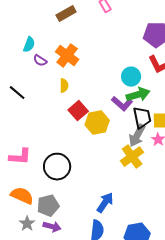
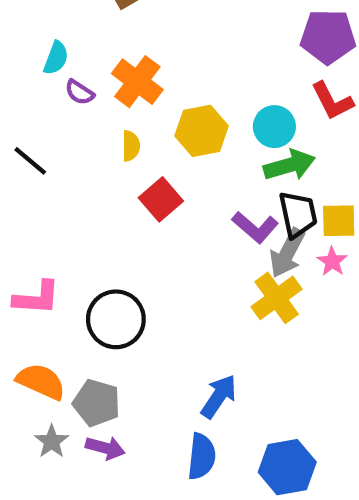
purple L-shape: (122, 104) -> (255, 227), moved
yellow hexagon: (97, 123) -> (202, 131), moved
gray pentagon: (48, 206) -> (97, 403), turned 30

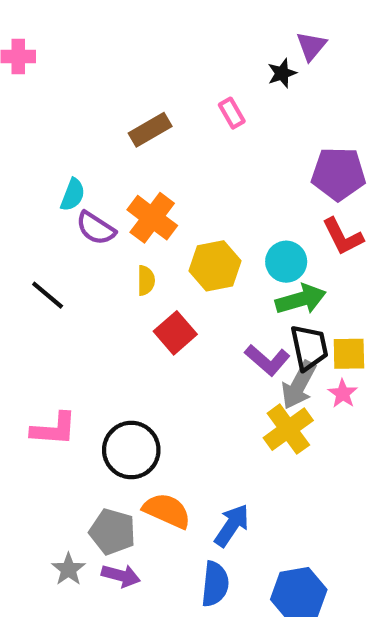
purple semicircle: (79, 92) -> (96, 228), size x1.4
orange semicircle: (41, 381) -> (167, 511), moved

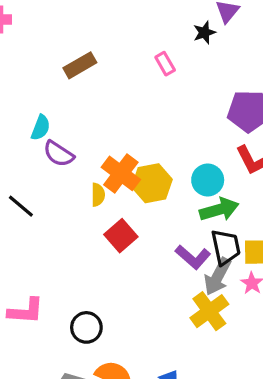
brown rectangle: (150, 130) -> (80, 65), moved
orange cross: (152, 218) -> (121, 173), moved
black circle: (131, 450) -> (86, 327), size x0.7

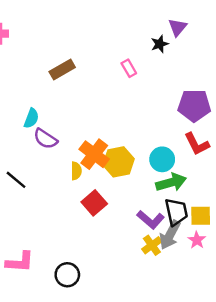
yellow cross: (209, 311) -> (152, 245), moved, size x0.7

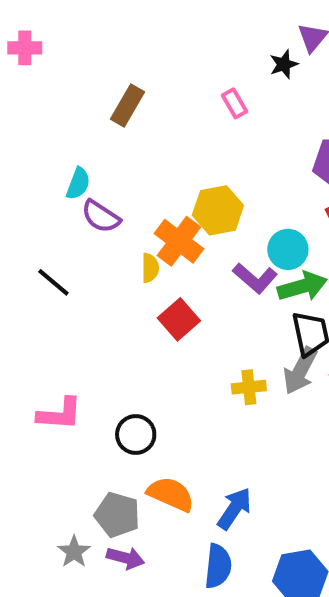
brown rectangle: (62, 70) -> (128, 105), turned -30
yellow hexagon: (119, 162) -> (218, 210), moved
purple L-shape: (151, 220) -> (255, 278), moved
yellow cross: (152, 245) -> (249, 387), moved, turned 30

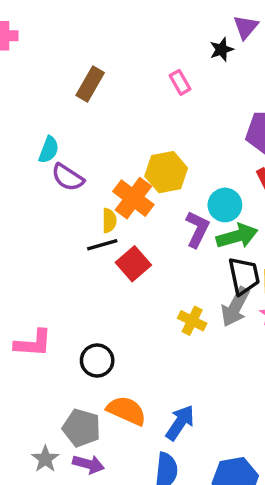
purple L-shape: (255, 278) -> (197, 229), turned -105
black line: (53, 282) -> (102, 245), moved, turned -56
yellow cross: (249, 387) -> (192, 321), turned 32

